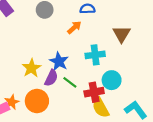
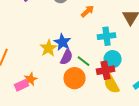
blue star: (59, 61) -> (63, 42), moved
cyan circle: (112, 80) -> (113, 59), moved
orange circle: (37, 101) -> (75, 78), moved

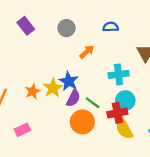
orange arrow: (88, 11) -> (87, 52), moved
orange star: (31, 79) -> (33, 91), moved

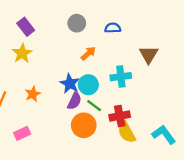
gray circle: (66, 28) -> (77, 23), moved
yellow star: (53, 88) -> (22, 53), moved
cyan circle: (125, 100) -> (88, 85), moved

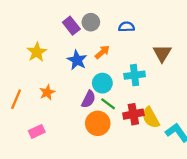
purple rectangle: (26, 27) -> (71, 26), moved
blue star: (70, 84) -> (77, 60), moved
yellow semicircle: (127, 132) -> (151, 118), moved

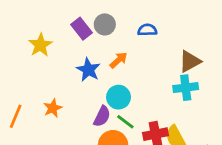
yellow star: (37, 52) -> (40, 45), moved
brown triangle: (162, 53) -> (190, 61), turned 30
cyan cross: (135, 75) -> (186, 88), moved

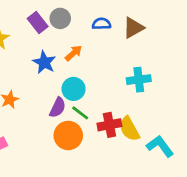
brown triangle: (190, 61) -> (133, 28), moved

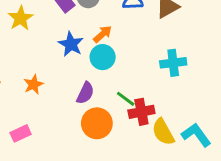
cyan circle: (74, 89) -> (103, 57), moved
green line: (80, 113) -> (126, 99), moved
yellow semicircle: (129, 129) -> (163, 132), moved

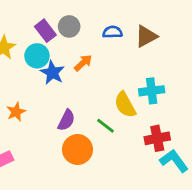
cyan circle: (103, 57) -> (37, 56), moved
red cross: (141, 112) -> (157, 138), moved
yellow semicircle: (163, 132) -> (125, 105), moved

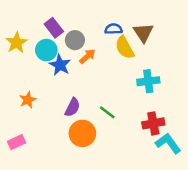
gray circle: (69, 26) -> (75, 40), moved
brown triangle: (146, 36) -> (143, 33), turned -35
yellow semicircle: (125, 105) -> (125, 48), moved

